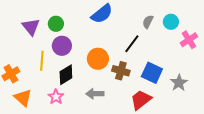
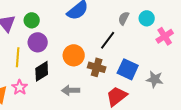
gray star: (179, 83) -> (155, 79), turned -30
pink star: (56, 97) -> (20, 87), moved

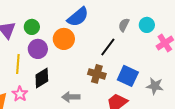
orange circle: (74, 55) -> (64, 39), moved

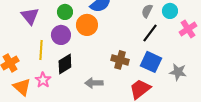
green circle: (32, 27) -> (65, 12), moved
black line: (108, 47) -> (150, 33), moved

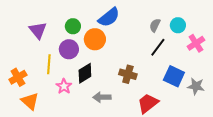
blue square: (151, 62) -> (174, 76), moved
black diamond: (65, 64) -> (85, 73), moved
gray star: (178, 72) -> (196, 86), moved
pink star: (43, 80) -> (64, 86), moved

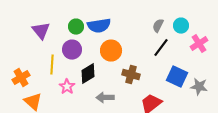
blue semicircle: (109, 17) -> (99, 26), moved, turned 30
orange circle: (95, 39) -> (111, 51), moved

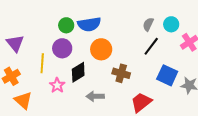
purple triangle: (41, 31) -> (15, 43), moved

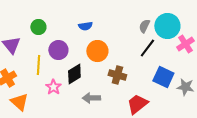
blue semicircle: (89, 24) -> (85, 26), size x0.6
cyan circle: (171, 24) -> (167, 26), size x1.6
green circle: (66, 25) -> (38, 27), moved

